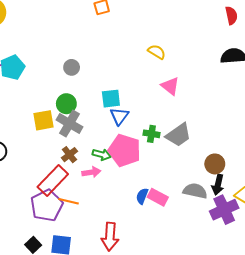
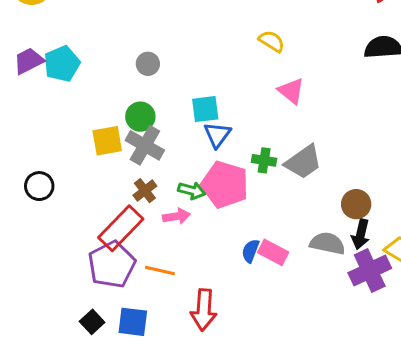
orange line: (68, 201) -> (160, 271), moved

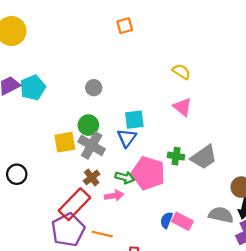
pink triangle: (291, 91) -> (182, 107), moved
blue triangle: (217, 135) -> (127, 138), moved

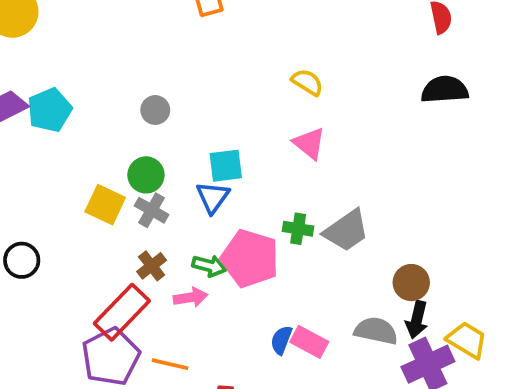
yellow square: (65, 142) -> (105, 205), turned 35
gray cross: (92, 145) -> (152, 210), size x0.7

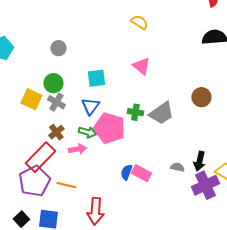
yellow semicircle: (307, 82) -> (139, 22), moved
blue triangle: (213, 197) -> (90, 106), moved
brown circle: (411, 283) -> (201, 97), moved
gray semicircle: (376, 331) -> (177, 167), size x0.6

